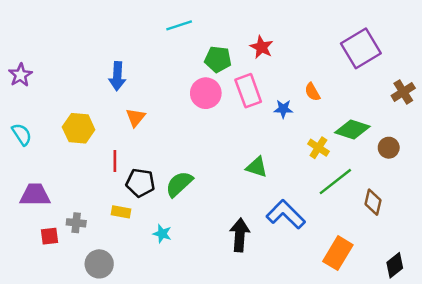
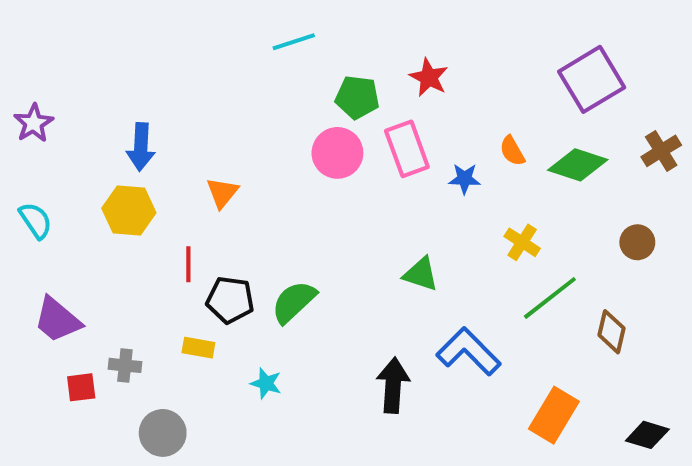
blue arrow: (117, 76) -> (141, 147), moved
green diamond: (352, 129) -> (578, 165), moved
purple trapezoid: (35, 195) -> (57, 320), turned -140
black diamond: (395, 265) -> (647, 435), turned 55

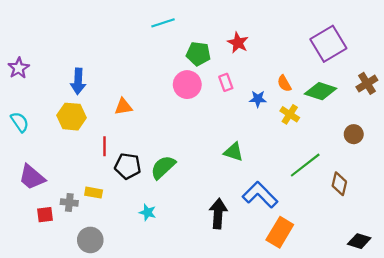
pink rectangle: (407, 149) -> (226, 82), size x0.6
orange triangle: (222, 193) -> (123, 107), turned 42
yellow cross: (522, 242) -> (290, 114), moved
yellow rectangle: (198, 348) -> (94, 193), moved
orange rectangle: (554, 415) -> (280, 232), moved

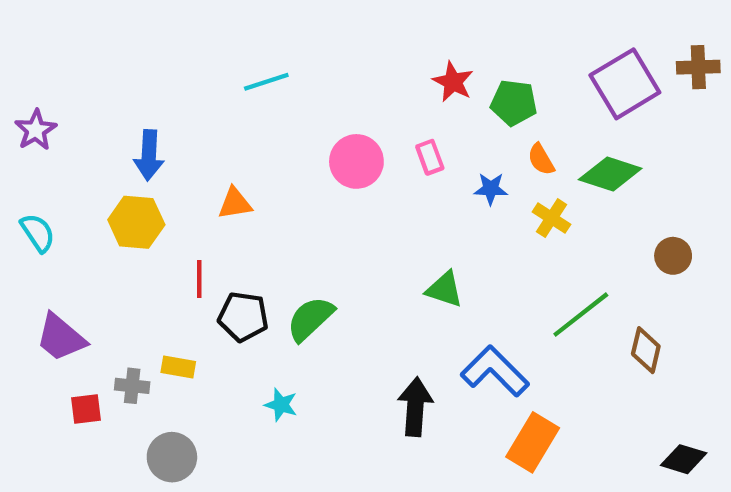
cyan line: (163, 23) -> (266, 82), moved
green pentagon: (198, 54) -> (514, 103), moved
brown cross: (367, 83) -> (698, 67), moved, turned 30

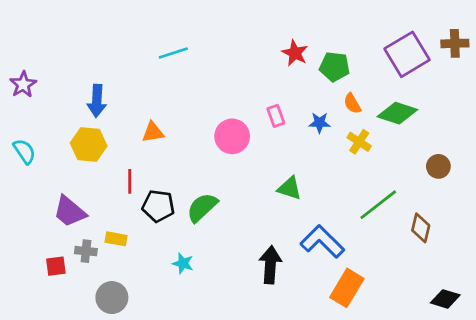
pink rectangle: (430, 157) -> (276, 116), moved
pink circle: (356, 161) -> (232, 136), moved
purple trapezoid: (61, 338) -> (70, 211), moved

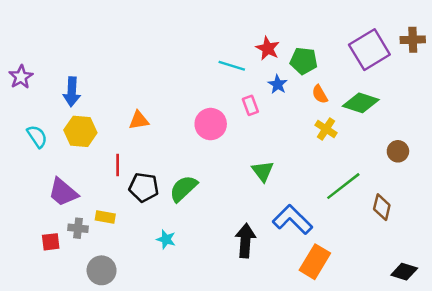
cyan line: (173, 53) -> (232, 66), moved, turned 35
blue arrow: (97, 101) -> (72, 92), moved
blue star: (320, 123) -> (278, 84), moved, turned 30
cyan semicircle: (24, 151) -> (37, 136), moved
green triangle: (289, 188) -> (263, 171), turned 35

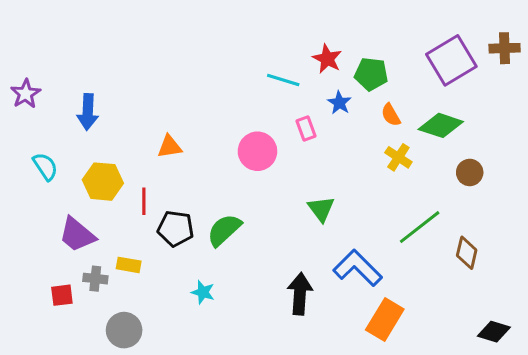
yellow hexagon: (80, 131) -> (103, 182), moved
brown circle: (398, 151) -> (470, 172), moved

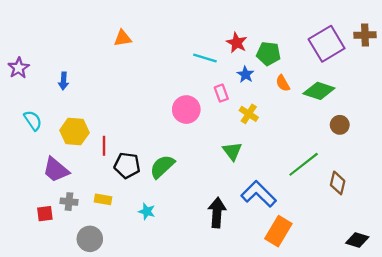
blue arrow: (88, 112) -> (64, 81), size x0.7
orange triangle: (170, 147) -> (123, 38), moved
yellow cross: (398, 157) -> (249, 114), moved
yellow rectangle: (129, 265) -> (103, 199), moved

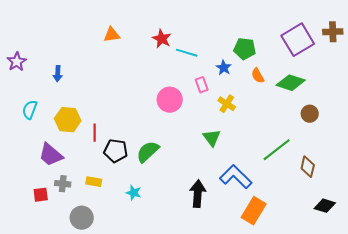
red star: (237, 43) -> (162, 39), moved
cyan semicircle: (33, 120) -> (30, 110), turned -126
black diamond: (357, 240) -> (325, 206), moved

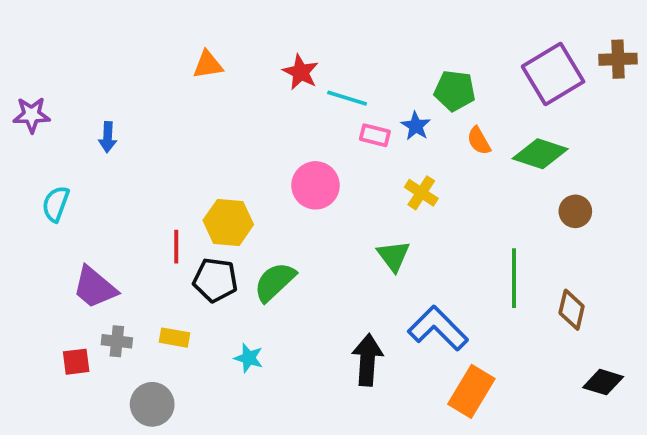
purple star: (17, 62) -> (32, 115), turned 30
pink rectangle: (202, 85) -> (375, 135), moved, turned -56
yellow hexagon: (68, 120) -> (228, 222), moved
green line: (277, 150) -> (514, 278), turned -52

